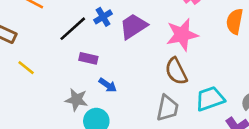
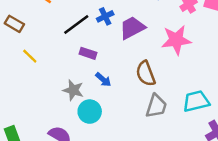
brown semicircle: (176, 71) -> (146, 74), moved

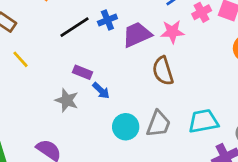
pink star: (176, 40) -> (172, 32), moved, size x0.7
purple rectangle: (88, 53) -> (83, 72), moved
brown semicircle: (146, 74) -> (163, 71), moved
cyan circle: (90, 112) -> (126, 127), moved

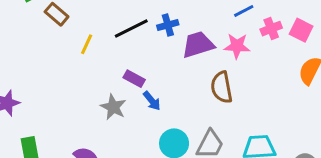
yellow line: (20, 59) -> (87, 44), moved, turned 60

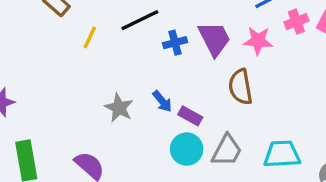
blue cross: (168, 25) -> (175, 43), moved
purple trapezoid: (198, 45) -> (214, 39), turned 80
purple rectangle: (134, 79) -> (190, 116), moved

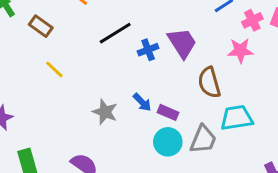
yellow line: (90, 37) -> (54, 69), moved, turned -66
pink star: (258, 41) -> (240, 50), moved
cyan trapezoid: (282, 154) -> (237, 118), moved

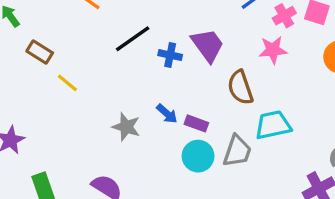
brown rectangle: (41, 26) -> (40, 52), moved
blue cross: (148, 50) -> (170, 55), turned 36

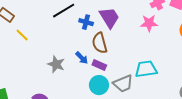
brown semicircle: (240, 88) -> (100, 43), moved
gray trapezoid: (237, 151) -> (123, 84), turned 45

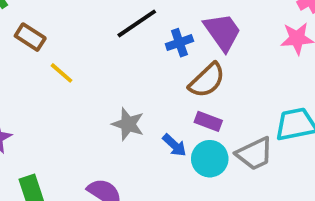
blue cross: (86, 22) -> (179, 43), turned -32
brown semicircle: (100, 43) -> (207, 80), turned -115
blue arrow: (82, 58) -> (174, 145), moved

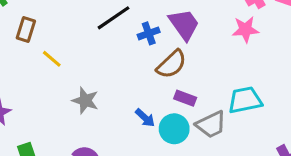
brown rectangle: (30, 37) -> (26, 29), turned 75
purple rectangle: (208, 121) -> (185, 98), moved
gray star: (128, 124) -> (85, 101), moved

